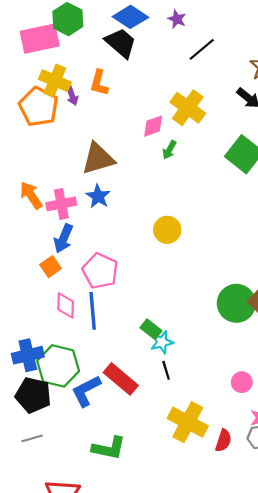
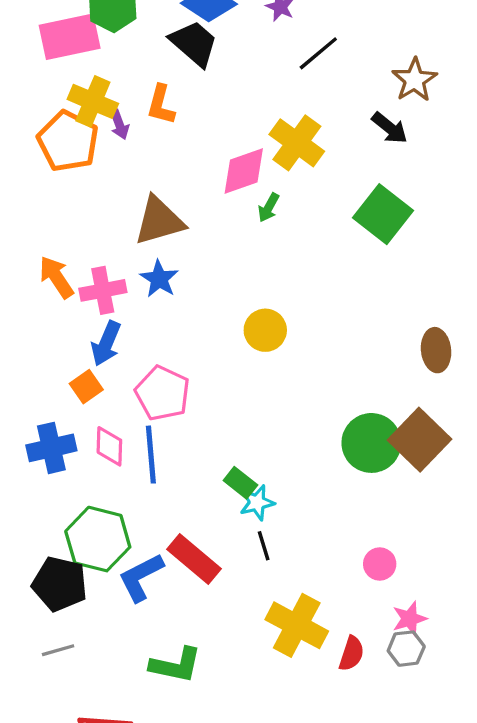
pink diamond: (153, 126) -> (244, 171), size x1.4
blue cross: (28, 355) -> (51, 448), moved

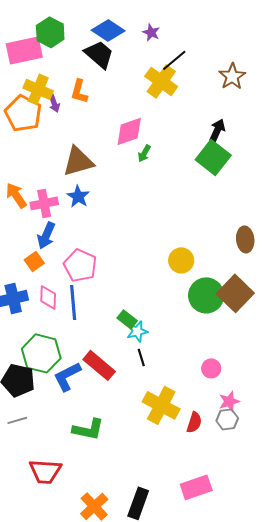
black arrow: (390, 128) -> (217, 130), moved, turned -105
yellow cross: (297, 143) -> (161, 81), moved
yellow circle: (265, 330) -> (181, 260), moved

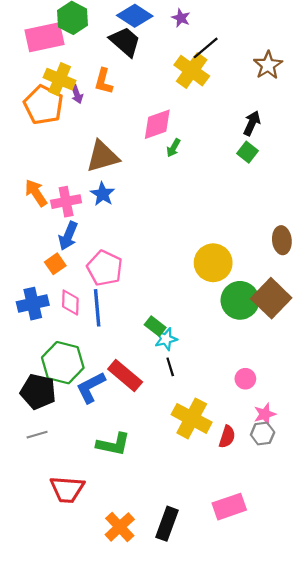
green square: (213, 157) -> (248, 152), size x0.6
yellow circle: (181, 260) -> (213, 263), size x1.4

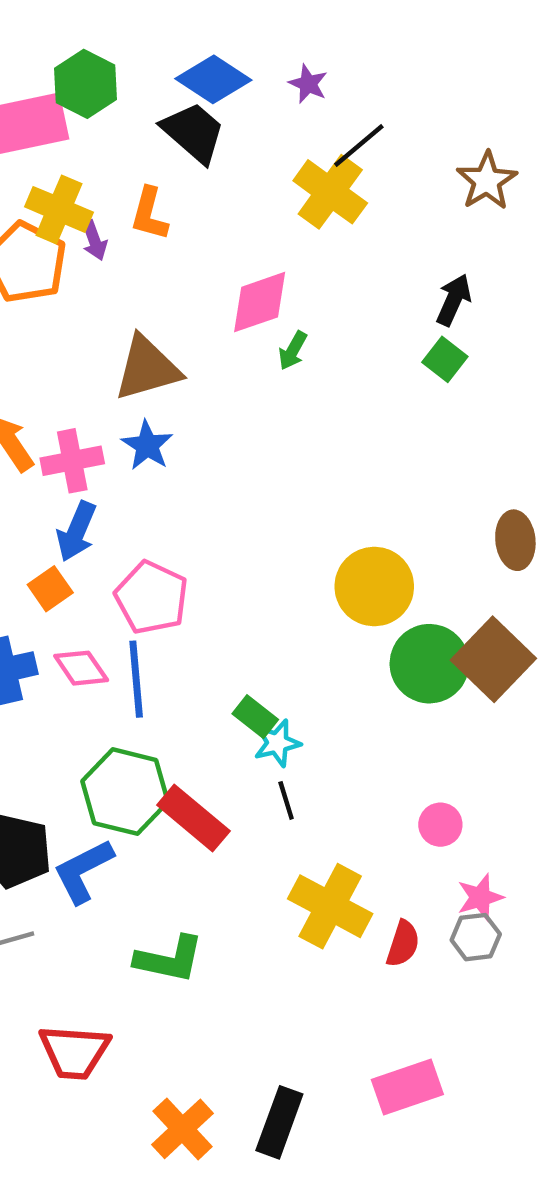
pink diamond: (70, 302) -> (81, 668), turned -36
green hexagon: (63, 363) -> (125, 792), moved
blue L-shape: (91, 387) -> (83, 871), moved

